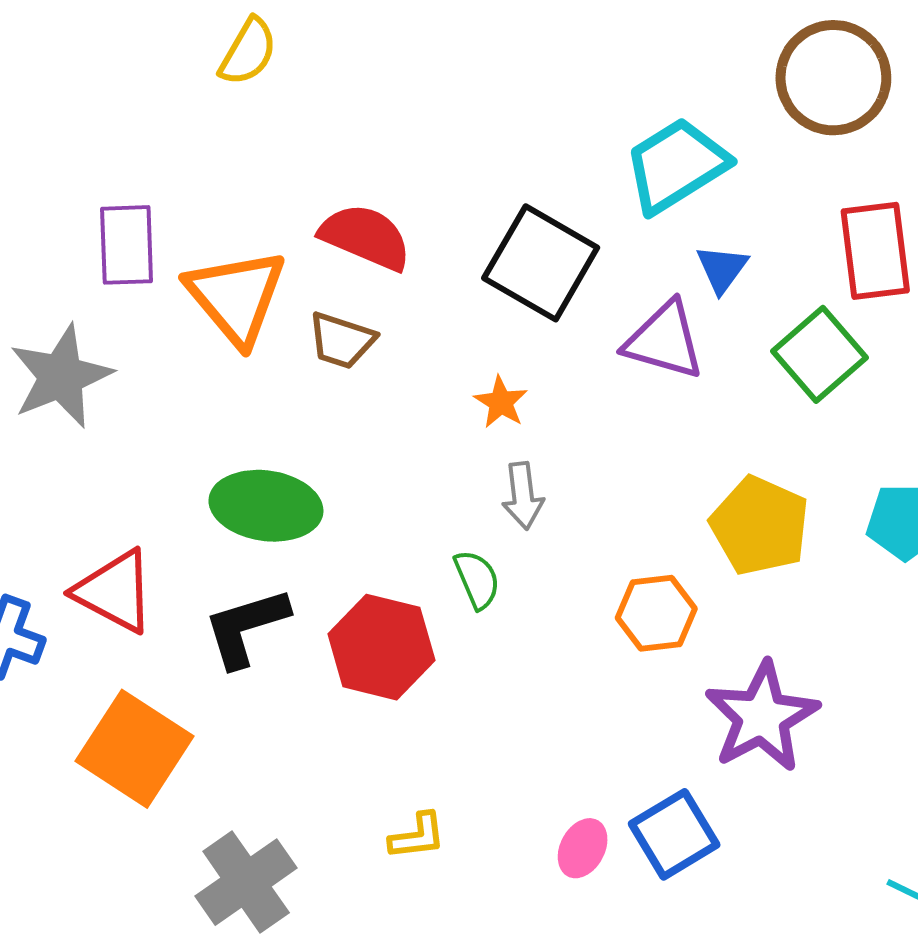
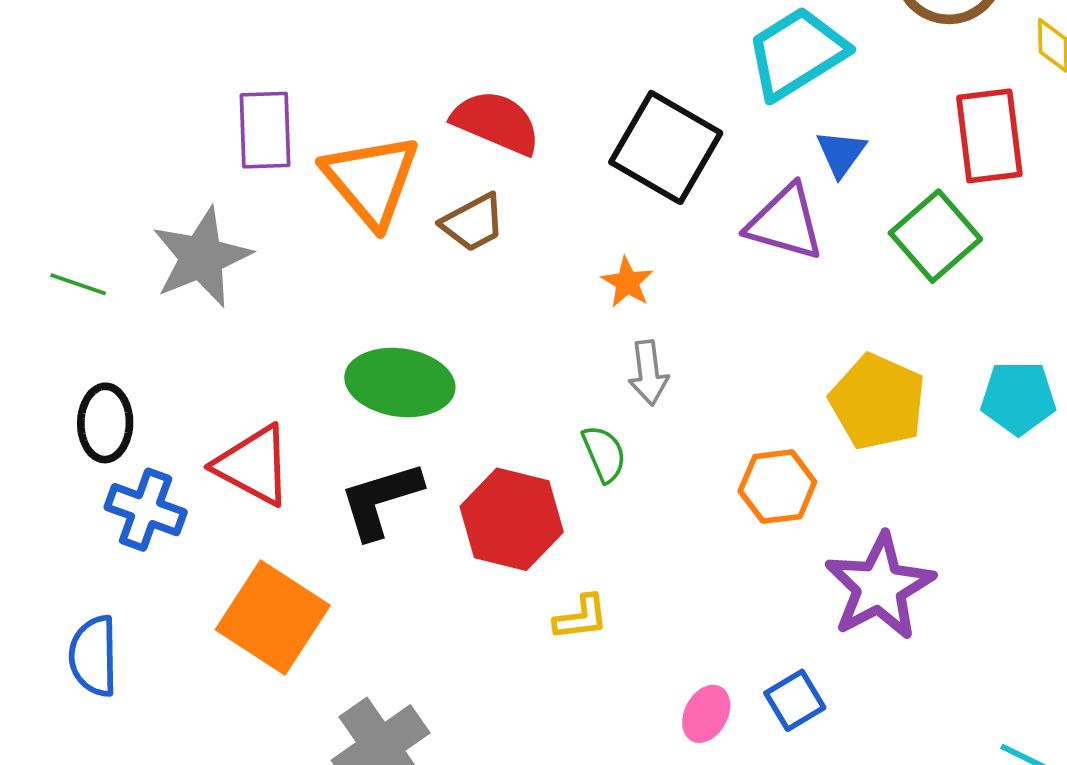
brown trapezoid: (342, 340) -> (473, 223), turned -46
blue square: (674, 834) -> (795, 700), size x0.7
yellow L-shape: (417, 836) -> (581, 618), moved

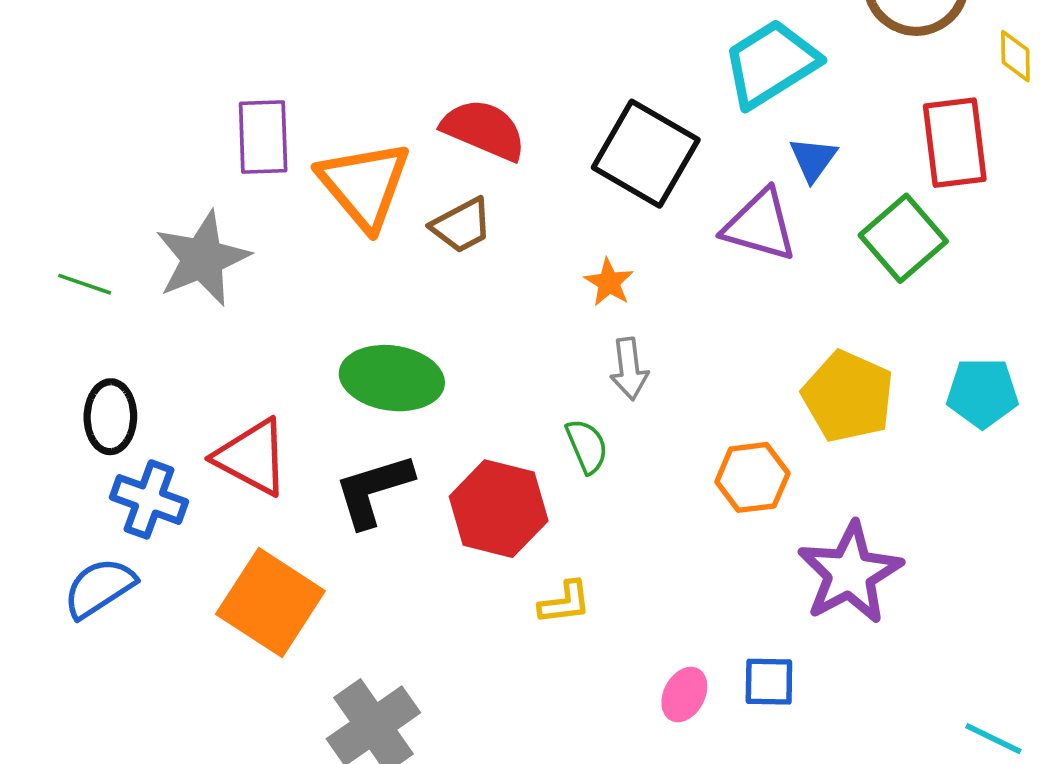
blue semicircle: (94, 656) -> (99, 588), moved, turned 58
blue square: (795, 700) -> (769, 682), turned 32

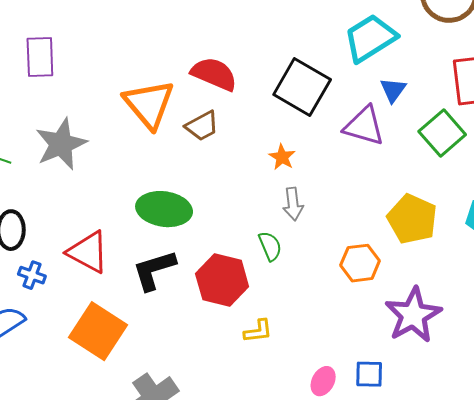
purple rectangle: (263, 137) -> (40, 57), moved
blue cross: (149, 499) -> (32, 275), size x0.7

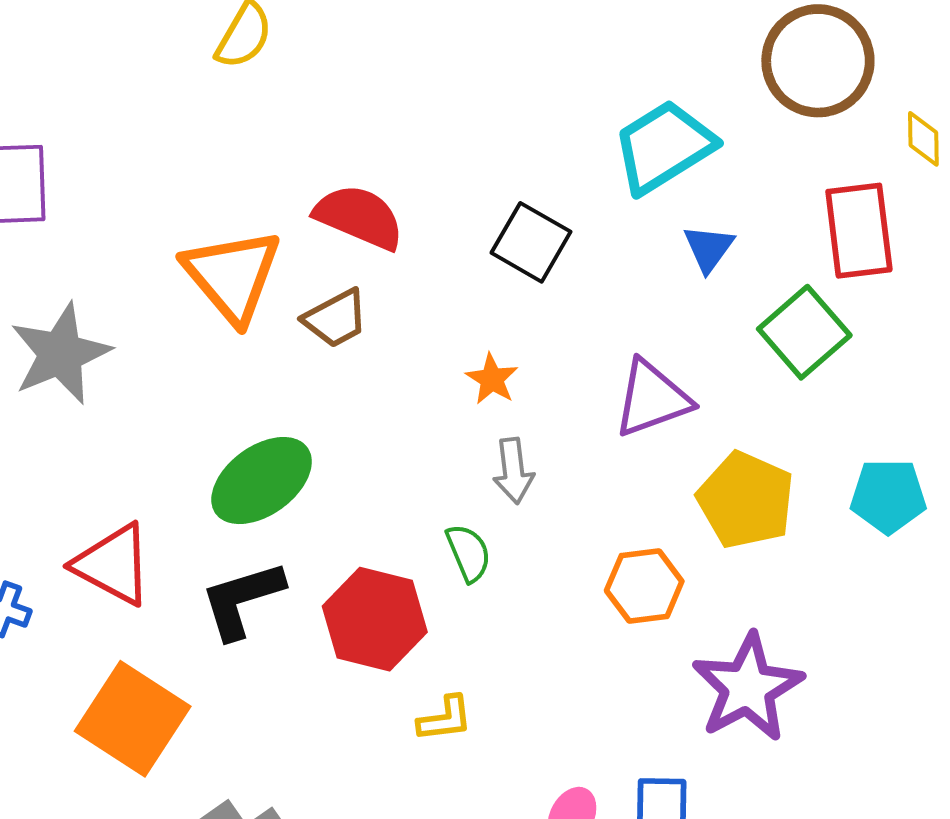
black square: (302, 87) -> (531, 242), size x0.7
purple triangle: (364, 126) -> (652, 399), moved, turned -36
green ellipse: (164, 209) -> (262, 481), turned -44

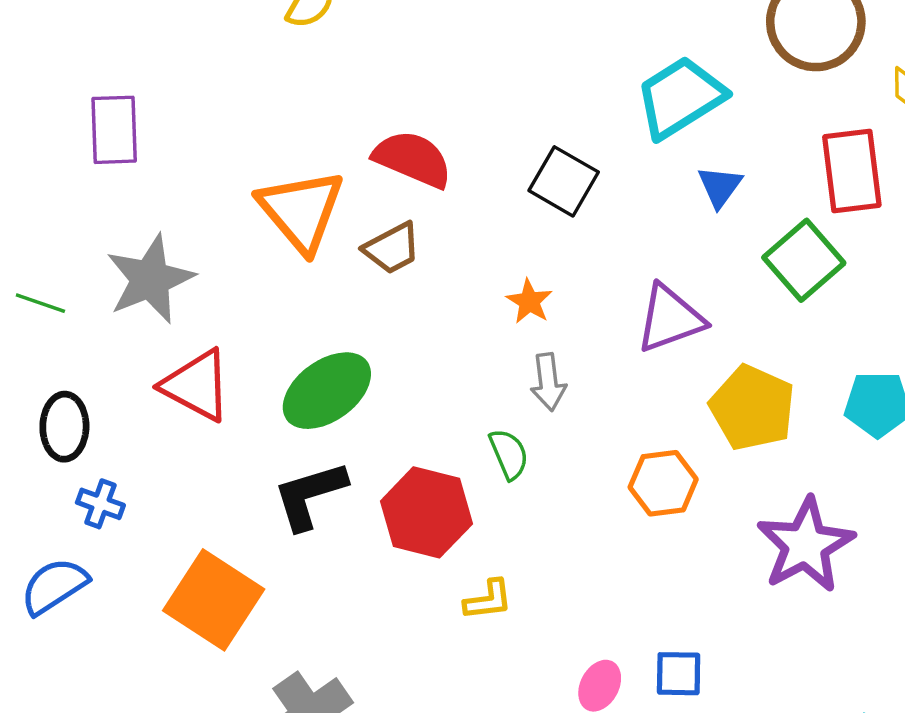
red triangle: (113, 565) -> (197, 385), moved
purple star: (748, 688) -> (806, 545), moved

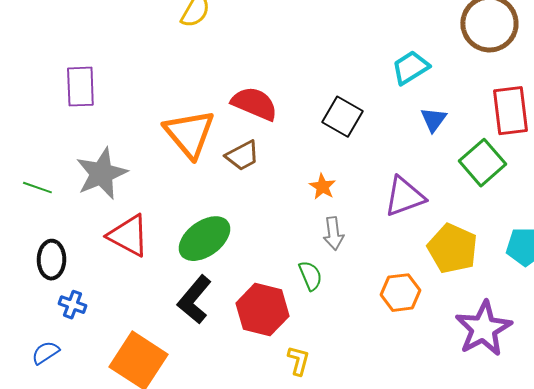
cyan trapezoid: (680, 97) -> (410, 68), size x0.7
black L-shape: (310, 495) -> (194, 300), turned -33
blue semicircle: (54, 586) -> (45, 353), size x0.7
yellow L-shape: (488, 600) -> (298, 361), turned -68

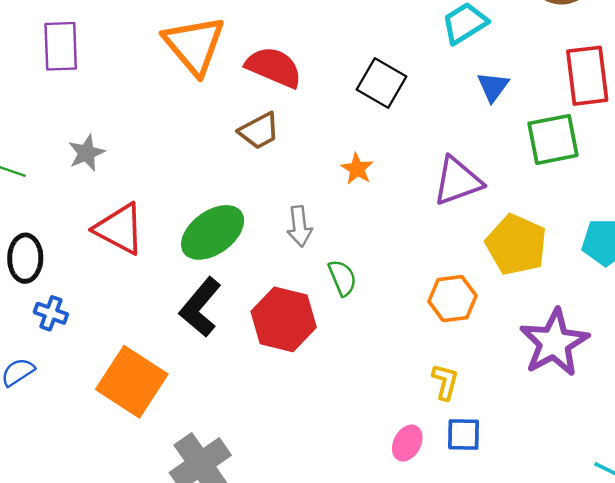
orange triangle: (189, 134) -> (194, 45), moved
green square: (482, 163) -> (553, 139), turned 30
gray star: (101, 174) -> (86, 153), size x0.6
gray arrow: (333, 234) -> (299, 226), moved
yellow L-shape: (298, 361) -> (445, 382), moved

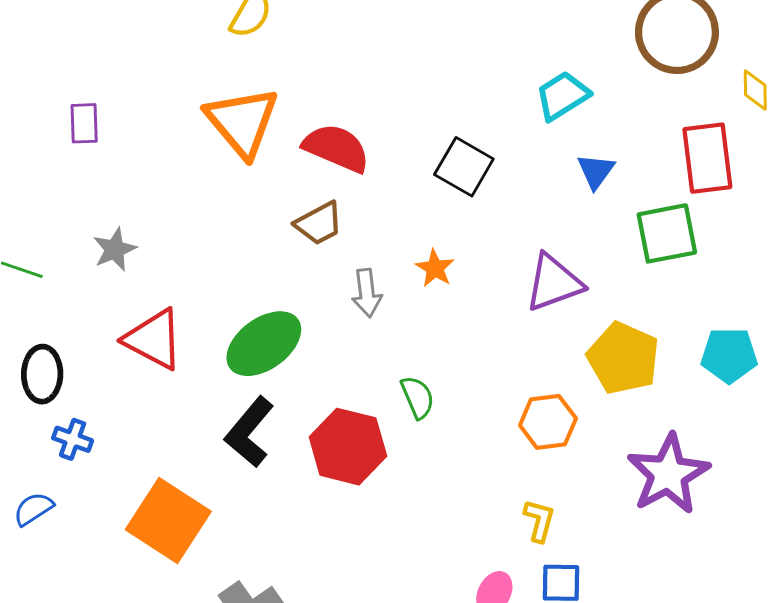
purple rectangle: (61, 46) -> (84, 123), size x0.7
gray arrow: (299, 226) -> (367, 293), moved

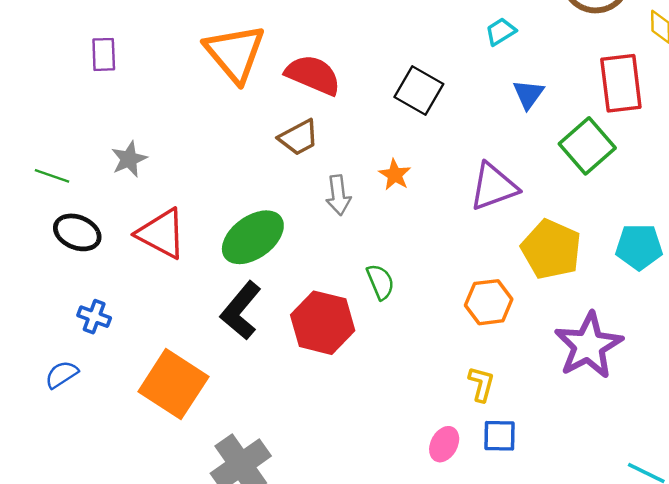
cyan trapezoid: (562, 96) -> (501, 32), size x0.7
green square: (667, 233) -> (587, 146), turned -30
black ellipse: (42, 374) -> (77, 232), moved, turned -69

